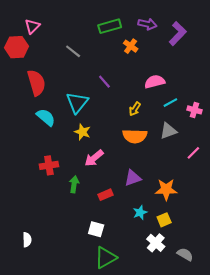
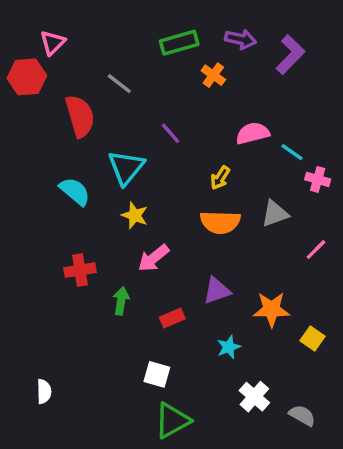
red semicircle: (36, 83) -> (80, 116), moved
cyan line: (170, 103) -> (292, 152), moved, turned 64
yellow square: (164, 220) -> (313, 338), moved, turned -32

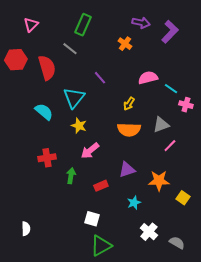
green rectangle: (179, 43) -> (83, 25), moved, turned -50
red hexagon: (27, 77) -> (16, 60), moved
pink line: (316, 250) -> (170, 146), moved

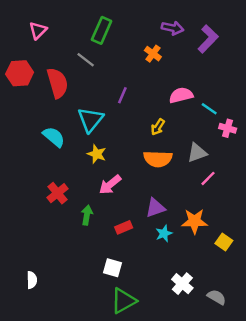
purple line: (100, 78) -> (122, 95), turned 64
red cross: (47, 158) -> (57, 193), turned -30
cyan star: (134, 203) -> (164, 233), moved

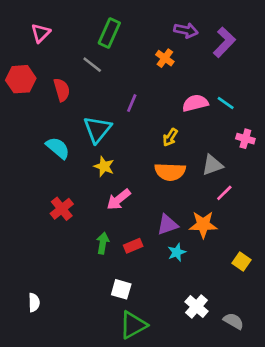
red semicircle: (57, 83) -> (62, 90), size x0.7
cyan line: (209, 109) -> (226, 103), moved
green arrow: (87, 215) -> (103, 243), moved
orange star: (195, 221) -> (203, 225), moved

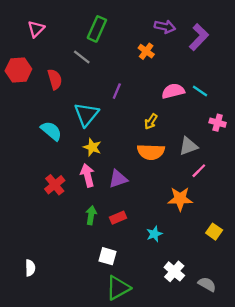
pink arrow: (119, 199) -> (88, 175), moved, turned 115
purple triangle: (167, 225) -> (118, 179), moved
cyan star: (177, 252) -> (154, 234), moved

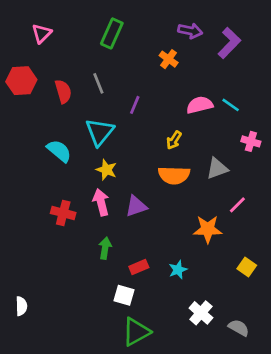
gray line: (82, 57) -> (98, 83), moved, turned 30
pink line: (199, 171) -> (237, 205), moved
red cross: (55, 185) -> (63, 213), turned -36
red rectangle: (118, 218) -> (139, 267), moved
white semicircle: (30, 268) -> (21, 306), moved

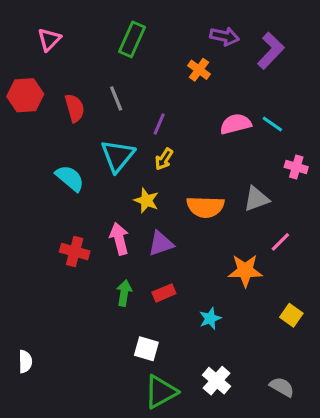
yellow arrow: (174, 140) -> (164, 159), moved
yellow star: (106, 170) -> (146, 200), moved
red rectangle: (139, 267) -> (164, 293), moved
white cross: (201, 313) -> (217, 381), moved

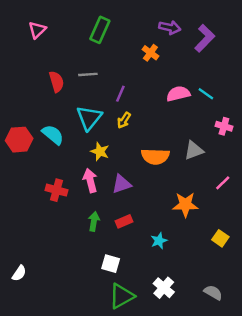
red hexagon: (25, 95) -> (19, 140), moved
gray line: (116, 98) -> (88, 74), turned -72
yellow star: (146, 200) -> (100, 152), moved
pink line: (280, 242) -> (223, 183), moved
white semicircle: (25, 361) -> (19, 273), turned 35

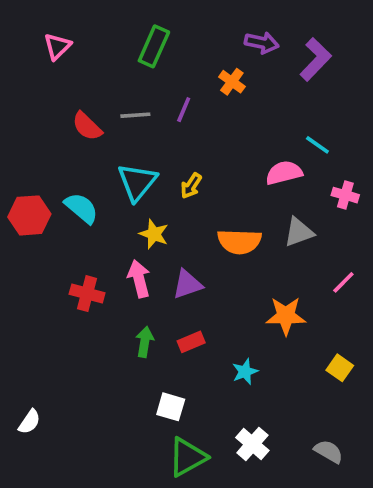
red semicircle: (56, 82) -> (87, 126), turned 150
purple line: (120, 94) -> (184, 110), moved
pink semicircle: (178, 94) -> (284, 173), moved

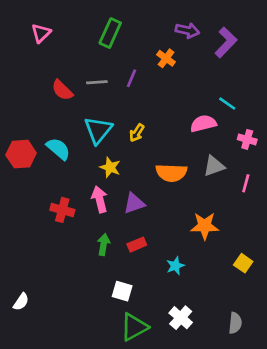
pink line: (343, 282) -> (246, 183), moved, turned -30
gray semicircle: (329, 451) -> (235, 323), turned 66

